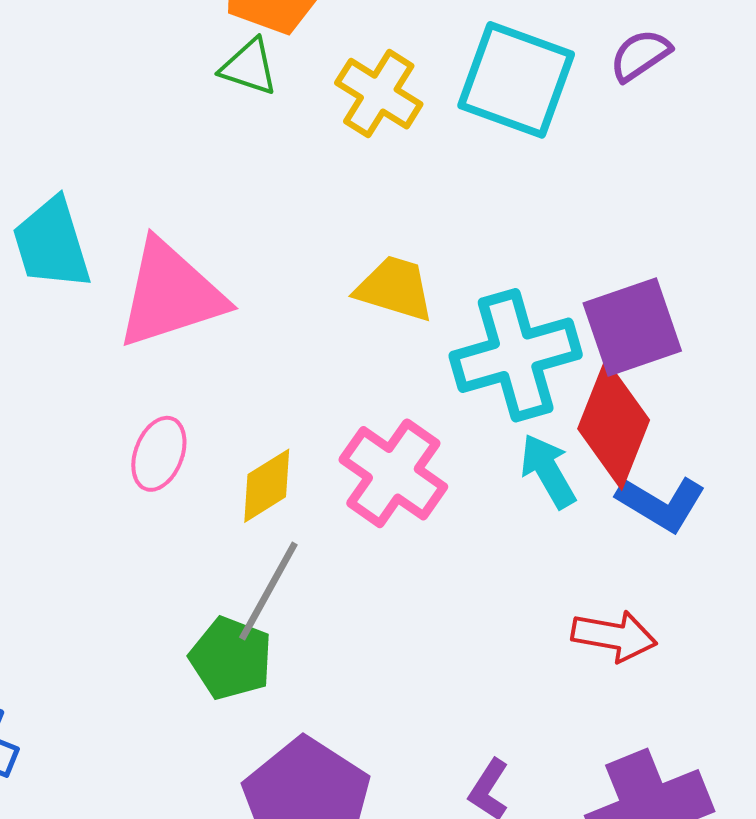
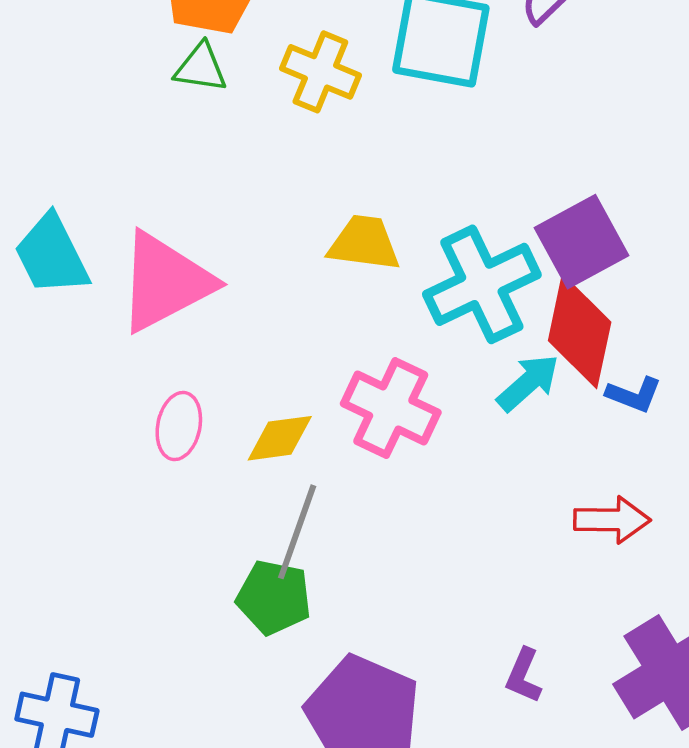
cyan arrow: (548, 471) -> (528, 383), turned 88
yellow diamond: (267, 486) -> (280, 438), turned 34
blue L-shape: (661, 503) -> (634, 395), size x0.7

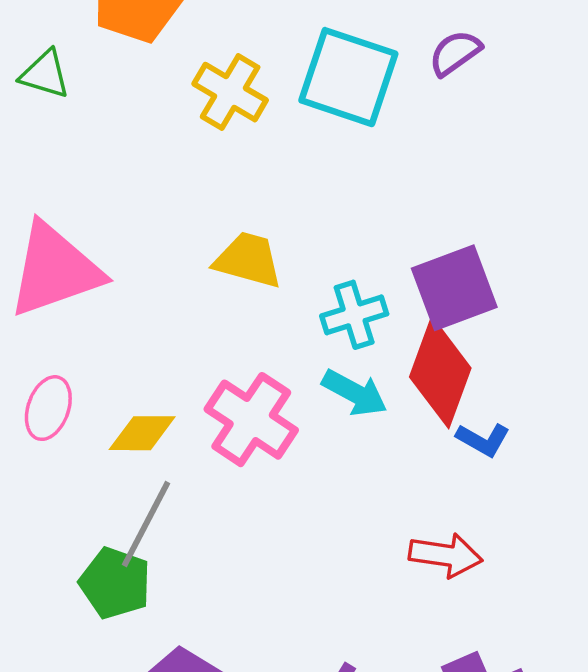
green triangle: (201, 68) -> (45, 74), moved
cyan cross: (482, 284) -> (354, 315), size x0.6
cyan arrow: (528, 383) -> (355, 393), moved, turned 62

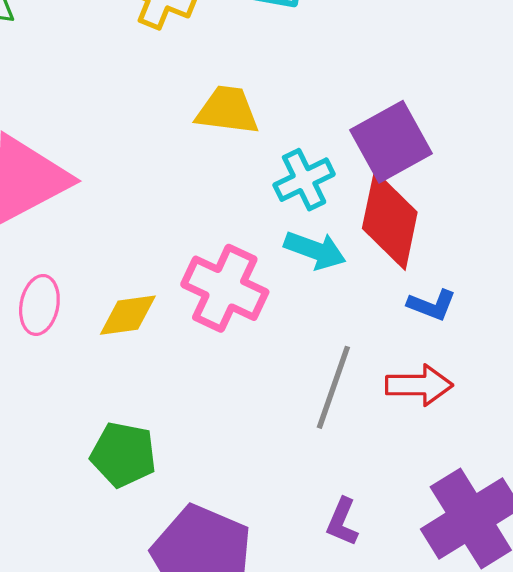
yellow trapezoid: (248, 260) -> (227, 110), moved
blue L-shape: (483, 440) -> (432, 305), moved
gray line: (146, 524) -> (333, 387), moved

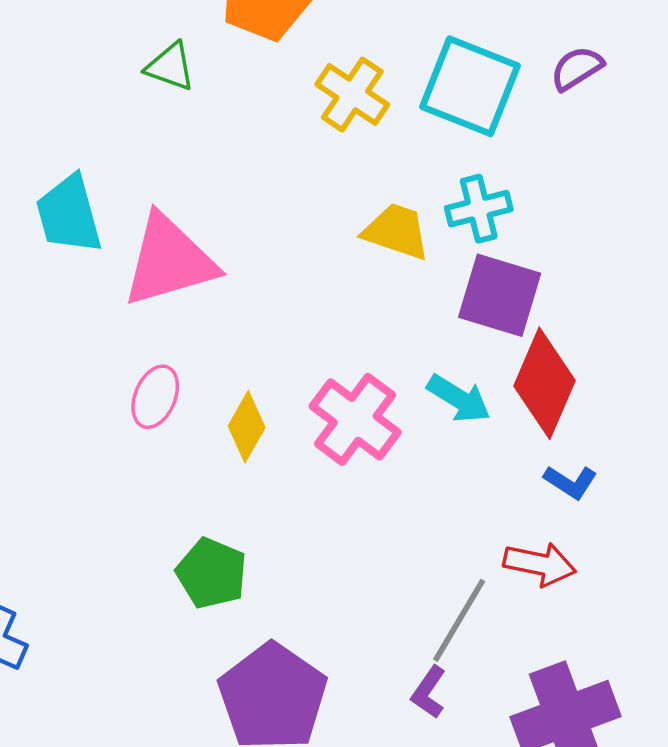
purple square: (391, 142) -> (500, 295), moved, turned 34
cyan cross: (304, 180) -> (479, 209), moved
yellow diamond: (128, 315) -> (247, 427), turned -64
gray line: (333, 387) -> (459, 620), moved

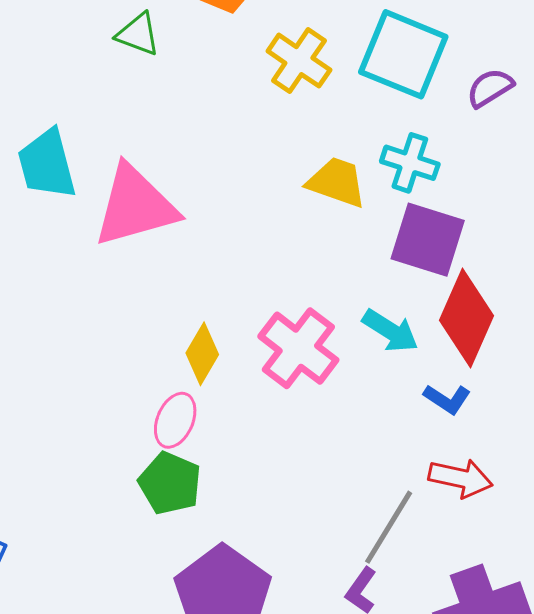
purple semicircle: (577, 68) -> (490, 88), moved
cyan cross: (479, 209) -> (410, 163), turned 32
pink ellipse: (155, 397) -> (175, 420), moved
blue L-shape: (571, 482) -> (447, 399), moved

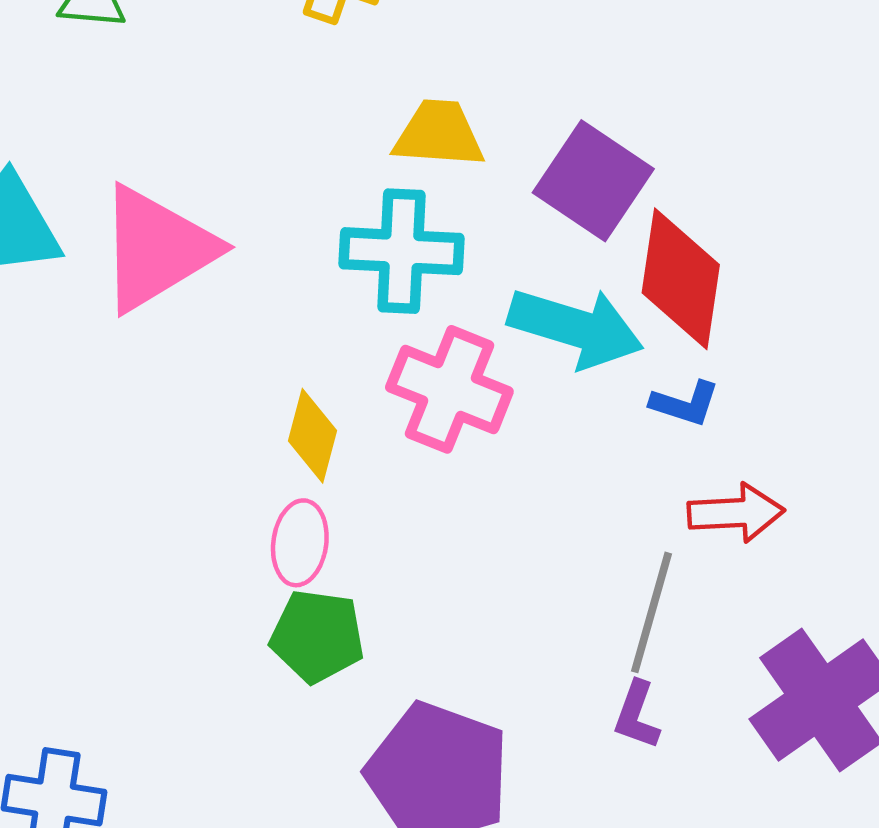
cyan cross: (410, 163) -> (401, 251), moved, size x1.4
purple square: (428, 240) -> (593, 181), turned 32
cyan arrow: (390, 331) -> (576, 328), size x1.5

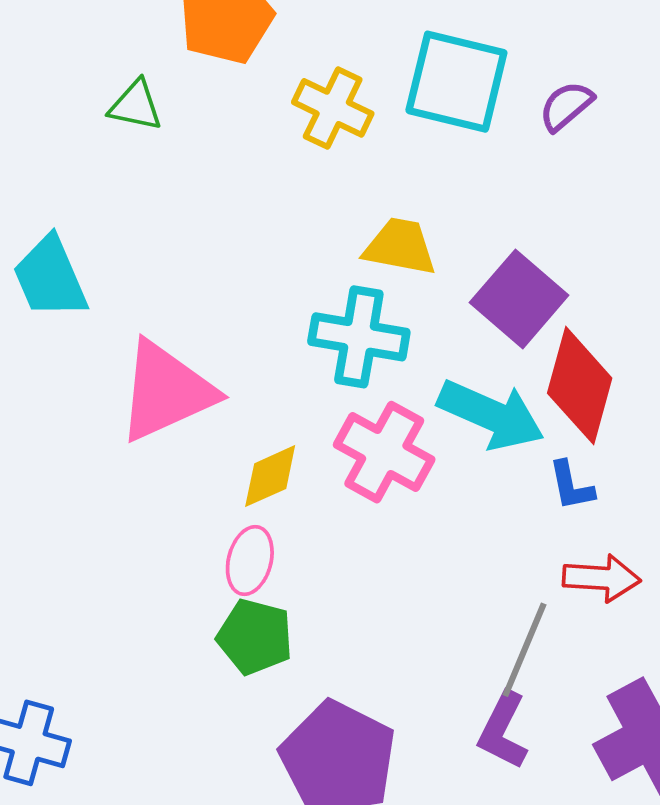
pink triangle: (157, 249) -> (166, 391), moved
blue L-shape: (685, 404) -> (571, 486), turned 54
yellow diamond: (313, 436) -> (270, 476), turned 44
purple L-shape: (637, 715) -> (503, 730), size x1.4

